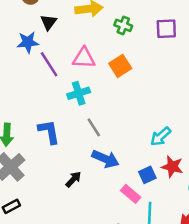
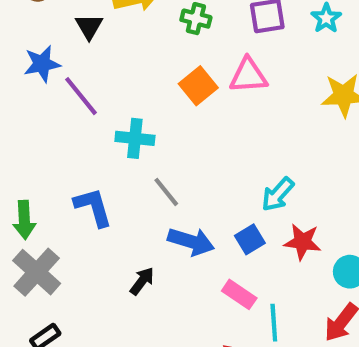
black triangle: (48, 22) -> (89, 26), moved
pink triangle: (84, 58) -> (248, 76), moved
cyan cross: (79, 93) -> (135, 138), turned 30
blue square: (147, 175) -> (250, 239), moved

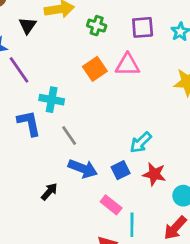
blue L-shape: (93, 207) -> (29, 123), moved

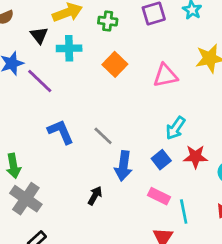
pink triangle: (128, 65) -> (165, 76), moved
cyan cross: (52, 100) -> (69, 48), moved
blue arrow: (83, 169) -> (123, 166), turned 88

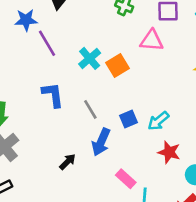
cyan cross: (69, 48) -> (90, 58), moved, turned 35
orange square: (115, 64) -> (118, 66), moved
pink triangle: (165, 76) -> (152, 41), moved
blue square: (161, 160) -> (128, 119), moved

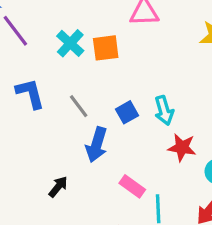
orange square: (118, 66) -> (106, 48), turned 30
cyan arrow: (158, 121) -> (164, 110), turned -60
black arrow: (68, 162) -> (58, 187), moved

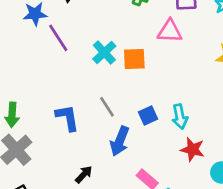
blue L-shape: (30, 93) -> (67, 118), moved

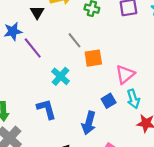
pink triangle: (170, 31) -> (125, 74), moved, turned -36
cyan cross: (104, 53) -> (60, 76), moved
gray line: (107, 107) -> (75, 40), moved

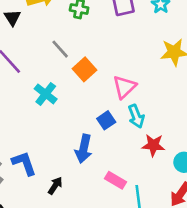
orange square: (93, 58) -> (84, 69), turned -30
blue L-shape: (46, 109) -> (24, 163), moved

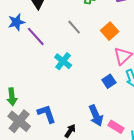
orange square: (84, 69) -> (110, 31), moved
blue arrow: (84, 149) -> (96, 116), moved, turned -35

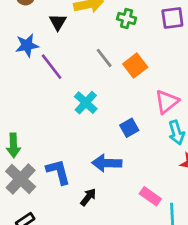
orange square: (110, 31) -> (135, 66), moved
blue square: (109, 81) -> (129, 128), moved
blue arrow: (96, 116) -> (107, 163), moved, turned 110

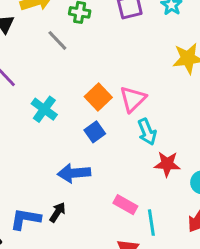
gray line: (104, 58) -> (57, 40), moved
orange square: (135, 66) -> (98, 97), moved
blue L-shape: (58, 172) -> (25, 219), moved, turned -60

